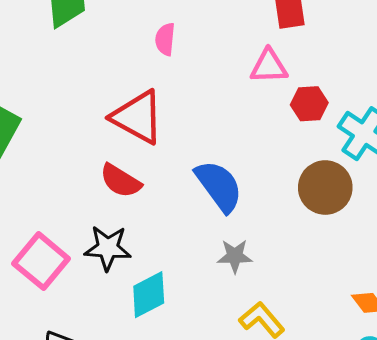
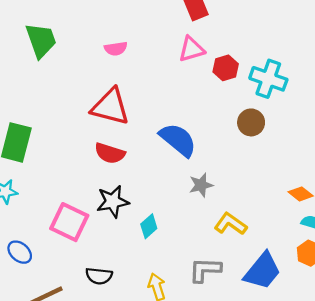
pink semicircle: (165, 39) -> (116, 49), turned -90
brown circle: (325, 188) -> (251, 122), size x0.7
cyan diamond: (149, 295) -> (149, 226), size x0.7

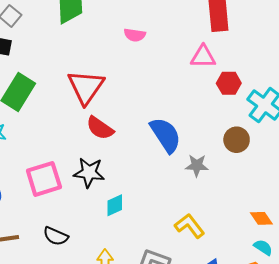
red triangle: (110, 107) -> (86, 87), moved, turned 33
gray star: (201, 185) -> (197, 165), moved
pink square: (69, 222) -> (44, 179), turned 30

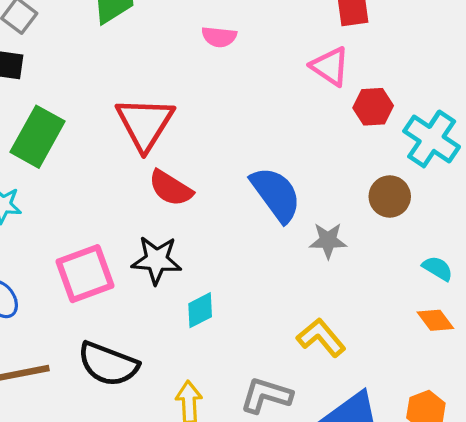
pink triangle: (203, 57) -> (330, 66), turned 36
black semicircle: (56, 236) -> (108, 364), size x1.5
cyan semicircle: (263, 247) -> (438, 268), moved

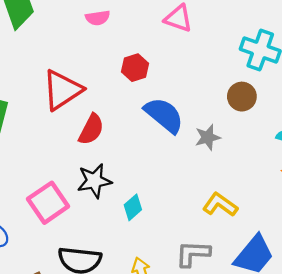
red hexagon: (373, 107) -> (135, 68), moved
red triangle: (145, 123) -> (62, 90), turned 39
red semicircle: (171, 188) -> (91, 129), turned -80

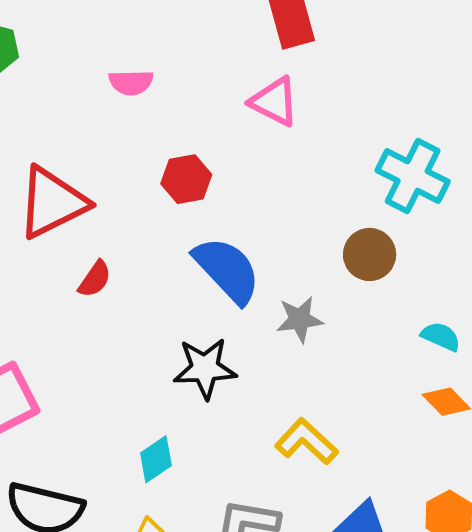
red semicircle: (91, 129) -> (95, 279), size x0.7
black star: (94, 181) -> (205, 368), moved
cyan diamond: (133, 207) -> (156, 459), moved

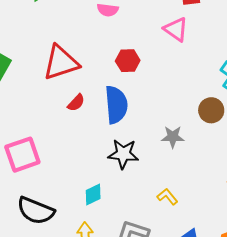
blue semicircle: (227, 270) -> (116, 105), moved, turned 30
yellow L-shape: (306, 442) -> (167, 197), size x0.7

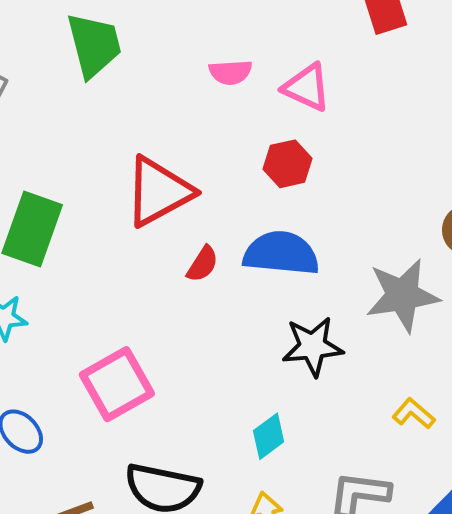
pink triangle: (176, 29) -> (307, 87), moved
blue semicircle: (116, 105) -> (281, 253), turned -69
gray star: (173, 137) -> (403, 295), size x1.6

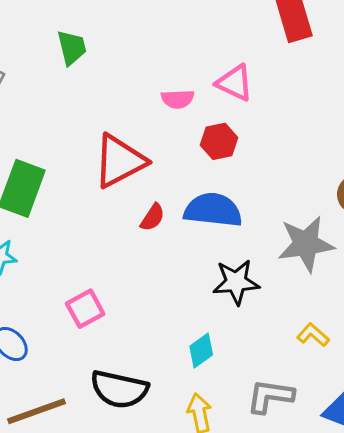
green trapezoid: (94, 45) -> (72, 48), size x0.7
pink semicircle: (230, 72) -> (178, 99), moved
pink square: (117, 384) -> (85, 309), size x0.7

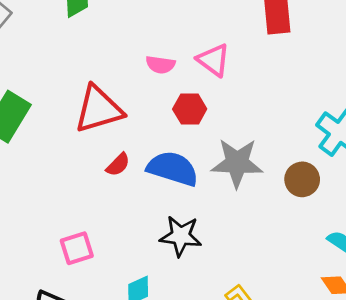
gray star: (306, 244) -> (237, 163), moved
pink square: (85, 309) -> (77, 248), moved

